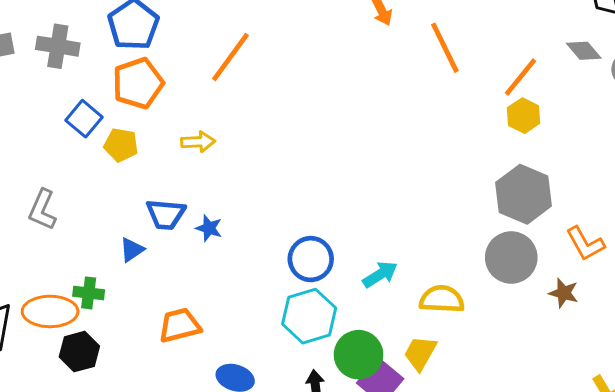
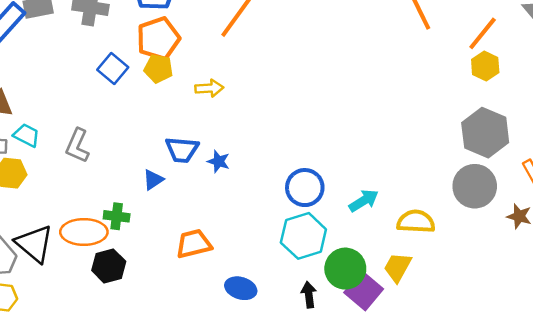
yellow pentagon: (121, 145) -> (158, 69), moved

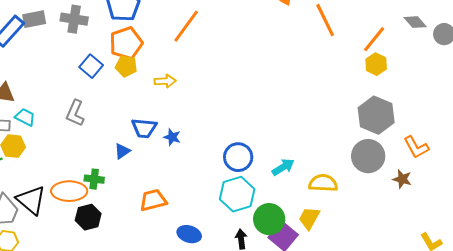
gray L-shape: (77, 146) -> (75, 113), moved

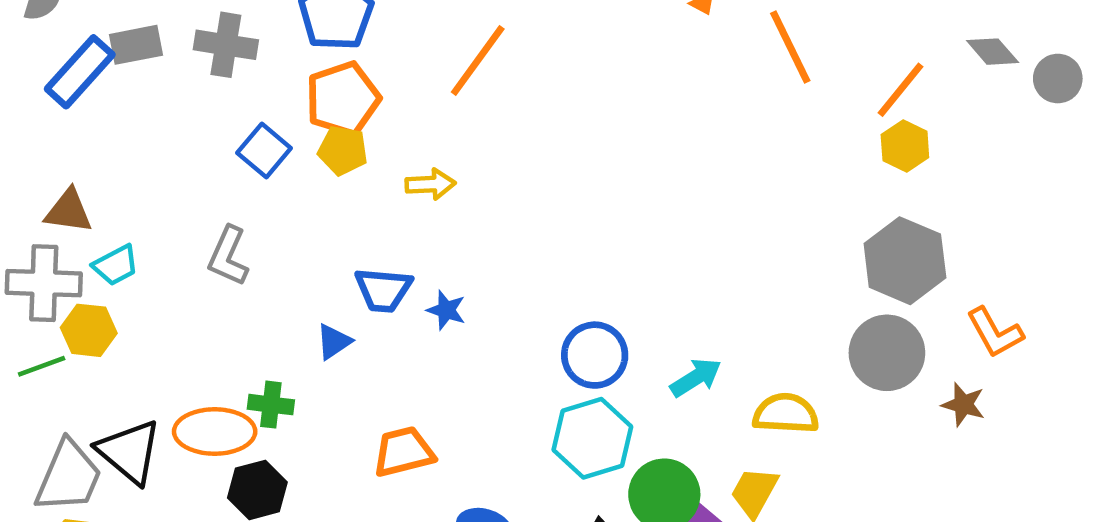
cyan trapezoid: (25, 117) -> (116, 265), turned 125

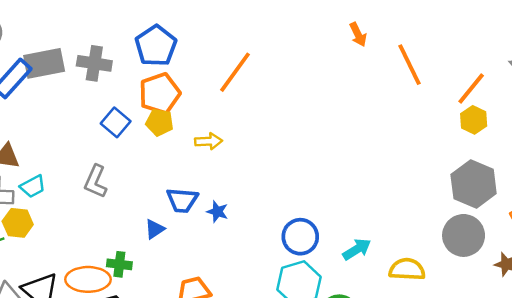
gray rectangle: (136, 45) -> (44, 63), size x1.4

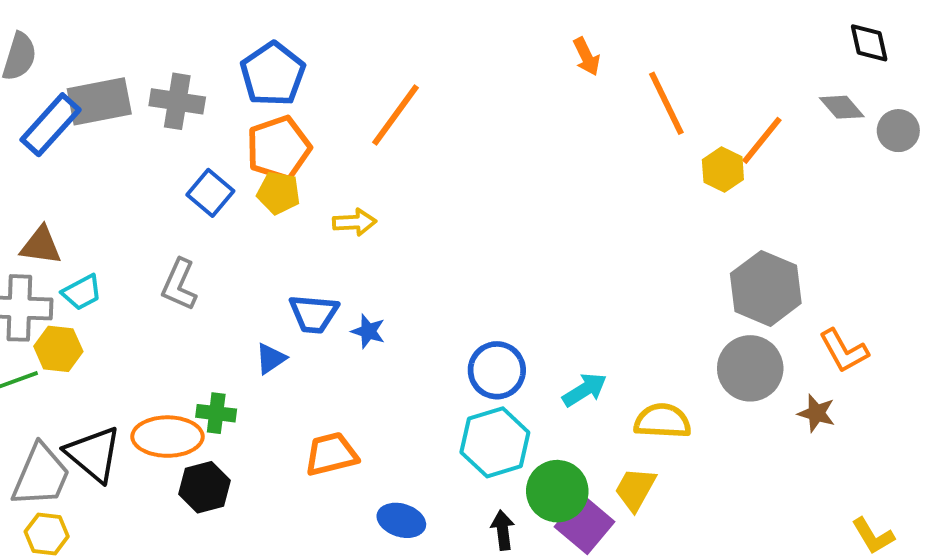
yellow hexagon: (474, 120) -> (723, 170), moved

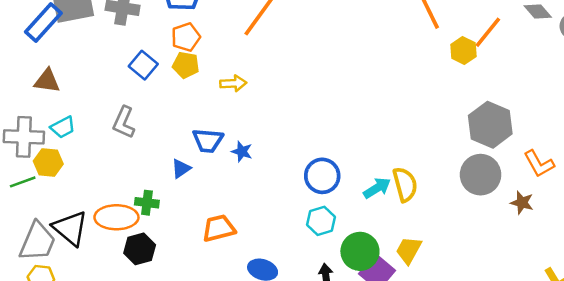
orange pentagon: (279, 148) -> (186, 37), size x0.7
brown triangle: (41, 246) -> (47, 81), moved
yellow semicircle: (663, 421) -> (405, 184), moved, turned 72
cyan hexagon: (495, 442) -> (321, 221), size x0.7

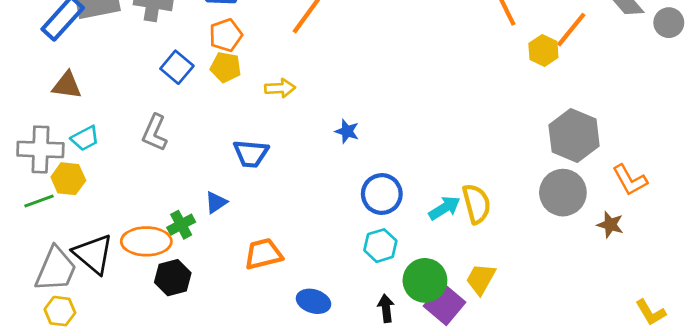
blue star: (242, 152) -> (347, 131), moved
blue triangle: (181, 169) -> (216, 202), moved
green cross: (147, 203) -> (181, 225), turned -35

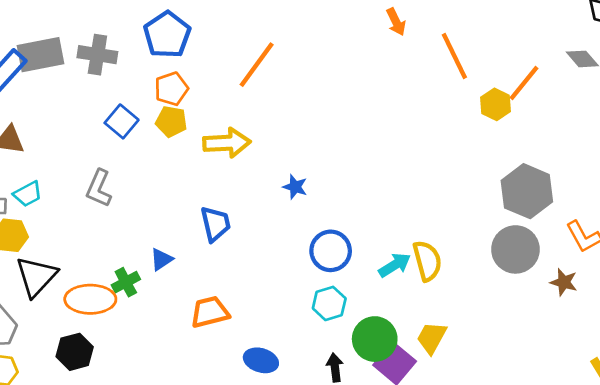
yellow arrow: (280, 88) -> (227, 143), size x1.5
blue trapezoid: (251, 154) -> (215, 224), moved, turned -108
black triangle: (93, 254) -> (36, 276), moved, turned 33
black hexagon: (173, 278) -> (75, 352), moved

